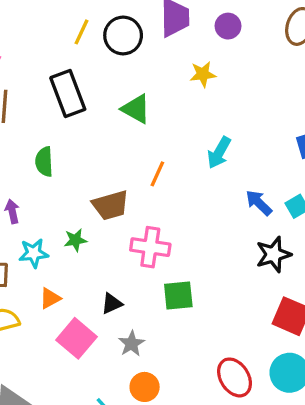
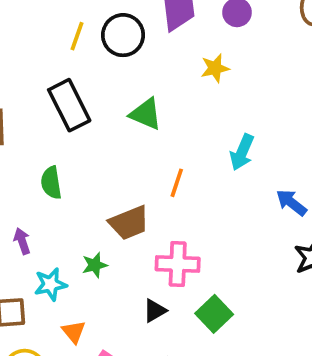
green square: (178, 296) -> (214, 314), turned -32
orange triangle: (50, 298) -> (74, 332), turned -35
black triangle: (112, 304) -> (155, 311), moved

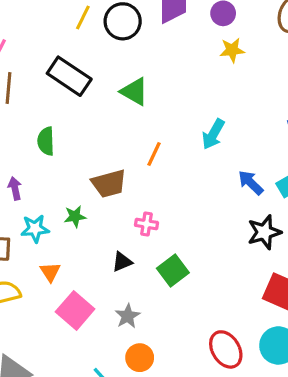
yellow star: (215, 68) -> (232, 50), moved
black rectangle: (69, 105) -> (69, 76), turned -36
pink cross: (178, 264) -> (147, 224), size x0.6

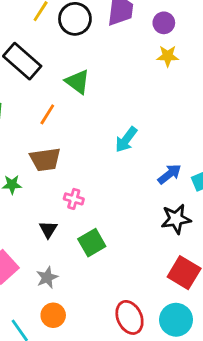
cyan arrow: (213, 134) -> (126, 140), moved
orange line: (154, 154) -> (47, 114), moved
blue arrow: (251, 183) -> (170, 174), turned 90
black triangle: (122, 262) -> (48, 229), turned -42

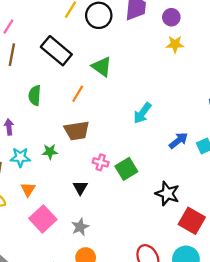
black star: (176, 219) -> (167, 194), moved, turned 30
green square: (92, 243) -> (126, 169), moved

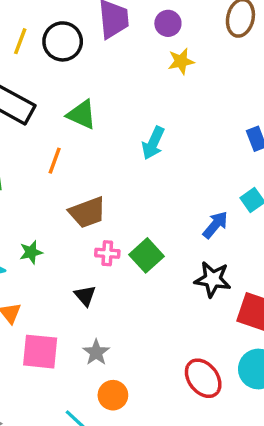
cyan arrow: (142, 113) -> (153, 143), moved
brown trapezoid: (77, 131) -> (87, 212), moved
blue arrow: (178, 141) -> (215, 225), moved
pink square: (43, 219) -> (40, 352), turned -30

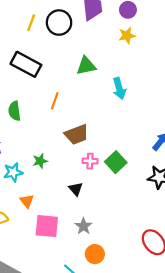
yellow star: (181, 61) -> (127, 36), moved
green triangle: (82, 115) -> (86, 66), moved, turned -35
cyan arrow: (153, 143) -> (119, 88), turned -40

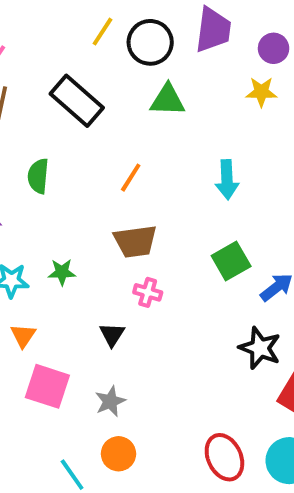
green triangle: (86, 66) -> (167, 100), moved
orange line: (55, 101) -> (131, 178), moved
green square: (116, 162) -> (231, 261), moved

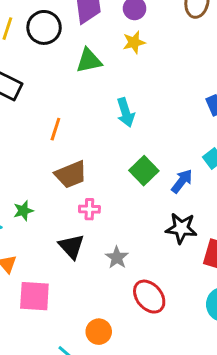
green triangle: (167, 100) -> (89, 61), moved
black triangle: (112, 335) -> (72, 246), size x1.4
gray star: (110, 401) -> (117, 258), moved
red ellipse: (224, 457) -> (149, 297), moved

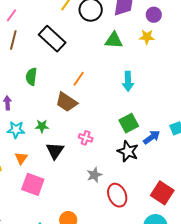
brown trapezoid: (71, 174) -> (66, 102), moved, turned 40
black star: (181, 228) -> (128, 151), moved
black triangle: (72, 246) -> (55, 151), moved
red ellipse: (149, 297) -> (117, 195), moved

